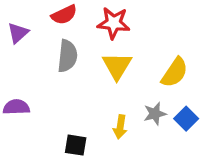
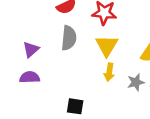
purple triangle: (18, 33) -> (31, 49), moved
yellow arrow: (120, 127) -> (109, 72), moved

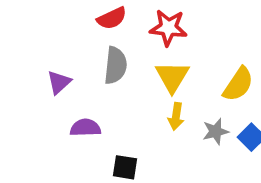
purple semicircle: (30, 77) -> (85, 128), moved

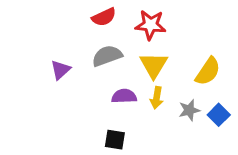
gray semicircle: (116, 65) -> (107, 56), turned -116
purple semicircle: (85, 128) -> (124, 96), moved

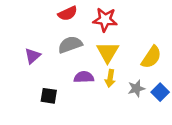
black square: (115, 140) -> (49, 96), moved

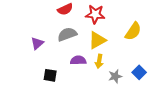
yellow triangle: (108, 52) -> (97, 40), turned 30
yellow semicircle: (151, 57) -> (133, 31), moved
gray star: (136, 88) -> (115, 76), moved

